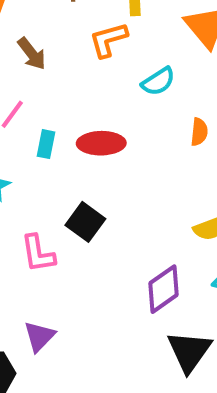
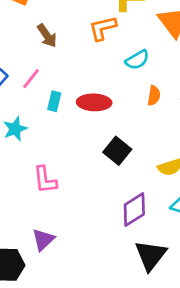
orange semicircle: (199, 132) -> (154, 96), moved
black square: (85, 222) -> (117, 151), moved

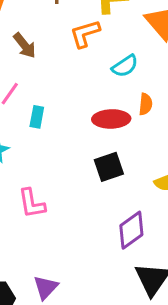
red ellipse: (94, 102) -> (111, 119), moved
black square: (117, 151) -> (109, 167), turned 36
purple triangle: (43, 240) -> (46, 287), moved

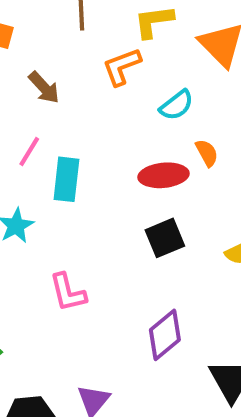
orange semicircle: (146, 104) -> (207, 153), turned -30
cyan rectangle: (37, 117) -> (66, 179), size x1.5
purple diamond: (131, 230) -> (165, 335), moved

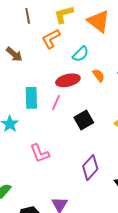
pink line: (29, 152) -> (56, 103), moved
red ellipse: (163, 175) -> (68, 80), moved

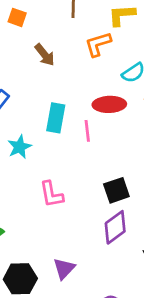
pink line: (56, 103) -> (87, 131), turned -42
black square: (84, 120) -> (116, 190), moved

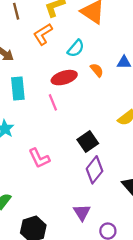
cyan rectangle: (56, 118) -> (18, 88), moved
purple triangle: (64, 268) -> (82, 212), moved

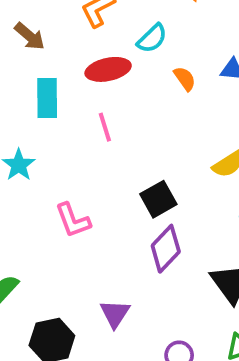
red ellipse: (64, 78) -> (108, 69), moved
purple triangle: (82, 212) -> (115, 314), moved

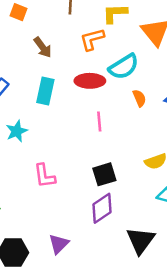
cyan semicircle: (152, 38) -> (124, 67), size x1.4
pink line: (105, 127) -> (99, 122), moved

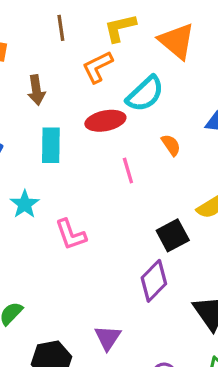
brown arrow: (43, 47) -> (36, 90), turned 40
orange semicircle: (139, 98) -> (171, 145), moved
black square: (104, 174) -> (173, 235), moved
pink L-shape: (44, 176) -> (71, 234), moved

